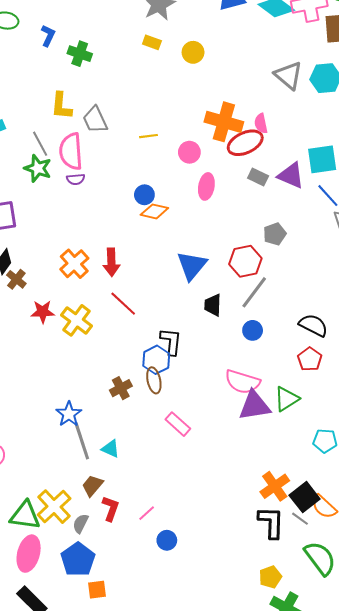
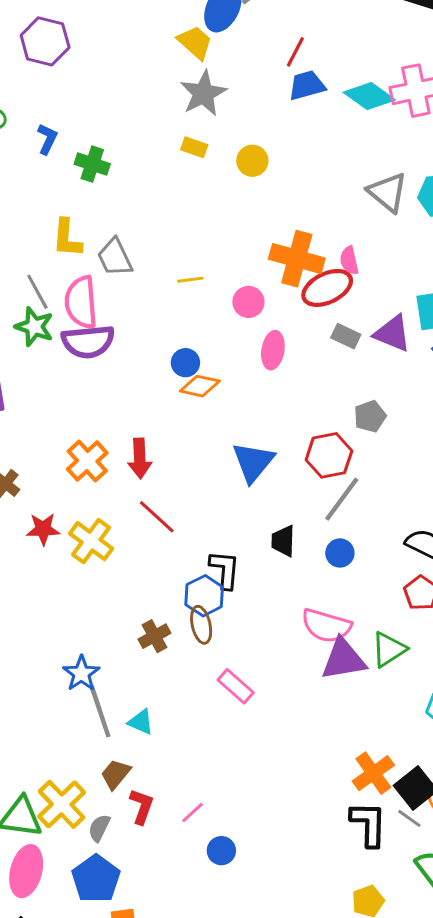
purple semicircle: (76, 179) -> (88, 342), size x2.0
black trapezoid: (213, 305) -> (283, 541), moved

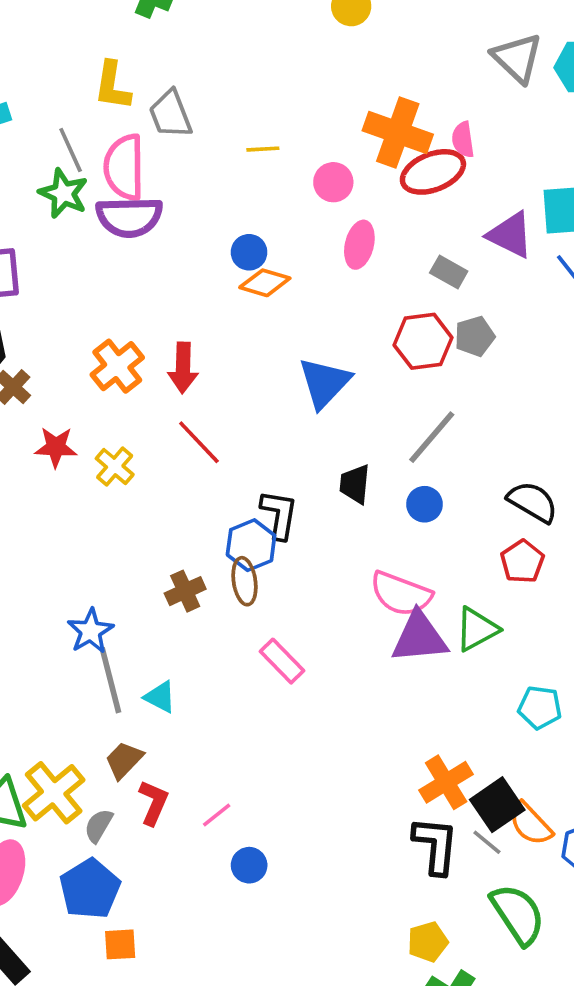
gray rectangle: (346, 336) -> (449, 272), moved
red hexagon: (329, 455) -> (423, 341), moved
yellow cross: (91, 541) -> (115, 466), size x0.7

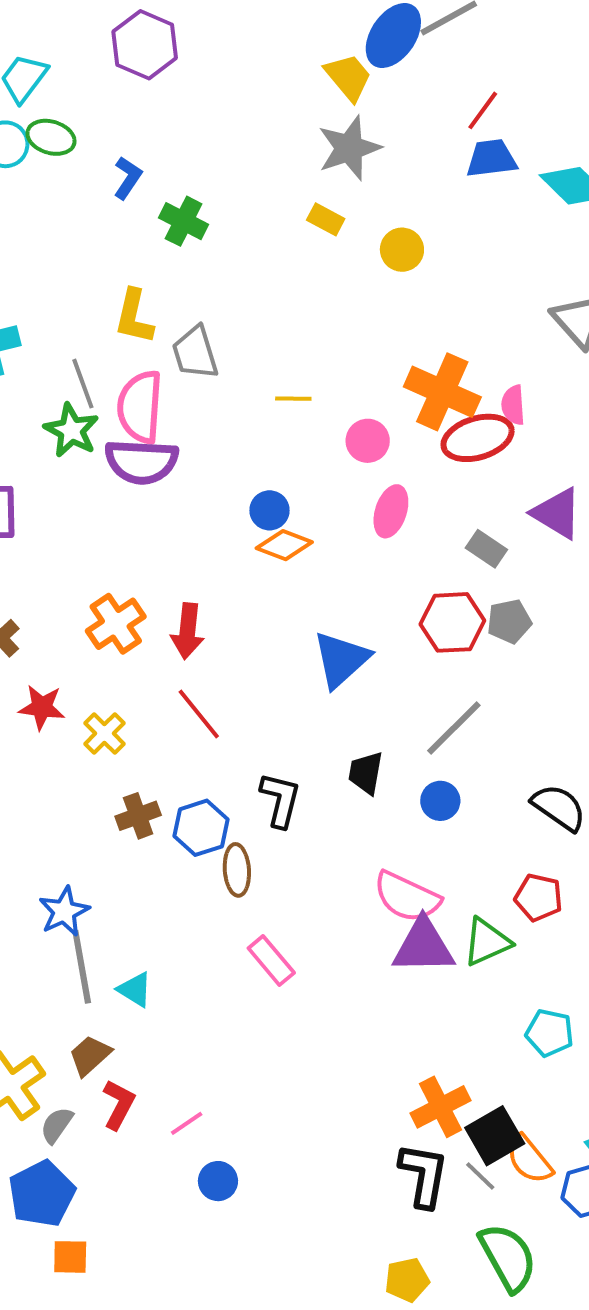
blue hexagon: (251, 545) -> (201, 828), moved
red pentagon: (522, 561) -> (539, 897), moved, turned -30
brown cross: (185, 591) -> (138, 816), moved

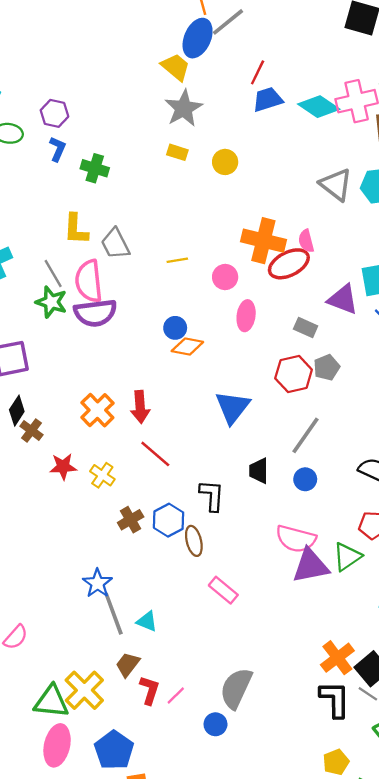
purple hexagon: (145, 45) -> (54, 113), moved, size x0.7
pink line: (187, 1123) -> (176, 695), moved
gray semicircle: (57, 1125) -> (236, 688), moved, size x1.8

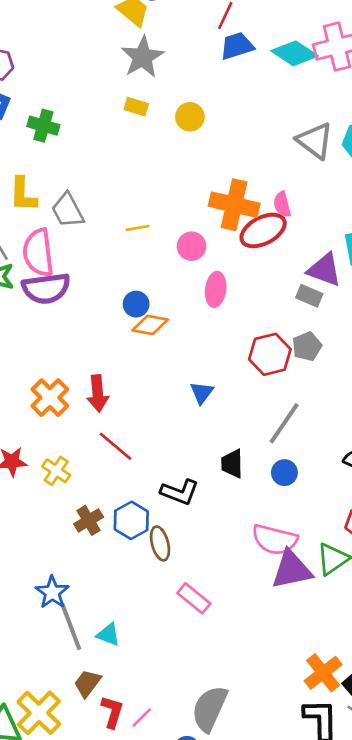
gray rectangle: (306, 328) -> (309, 296), moved
blue triangle: (233, 407) -> (202, 393), size x0.6
black L-shape: (212, 495) -> (180, 492), turned 108

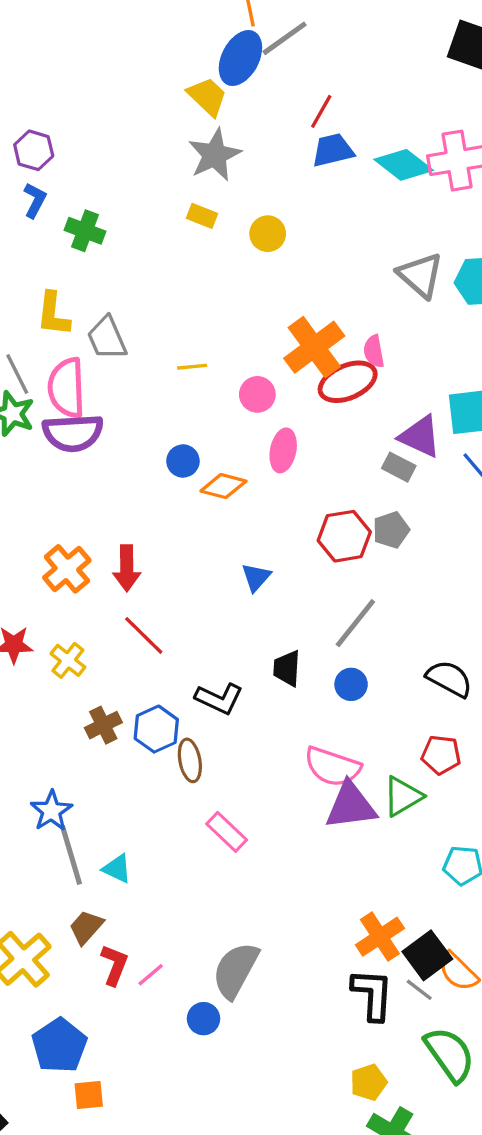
orange cross: (234, 205) -> (314, 347), turned 36
orange diamond: (150, 325) -> (223, 486), moved

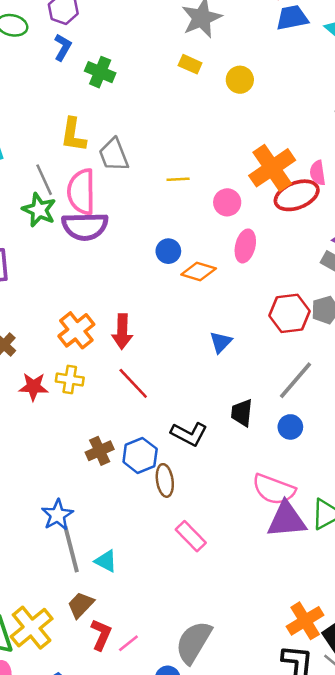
yellow cross: (68, 660) -> (70, 379), moved, turned -32

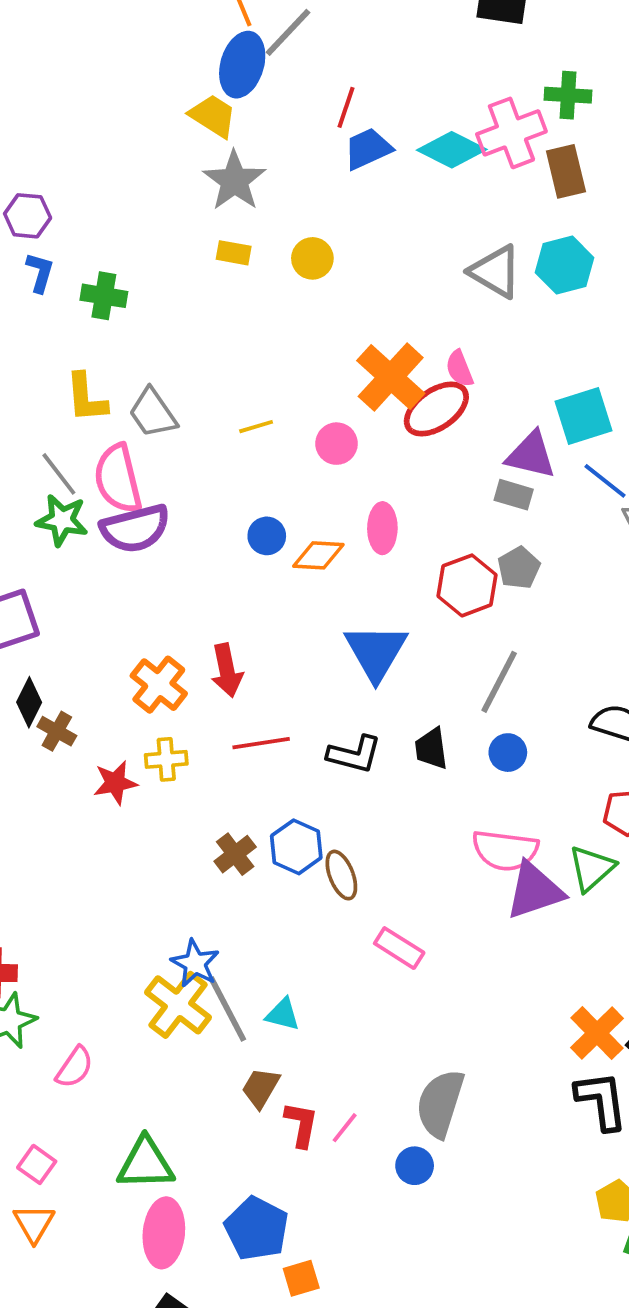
pink ellipse: (245, 246) -> (382, 528), moved
blue triangle: (221, 342) -> (376, 652), size x1.8
red line: (133, 383) -> (261, 743), turned -42
black L-shape: (189, 434) -> (354, 754), moved
yellow cross: (32, 628) -> (178, 1005), moved

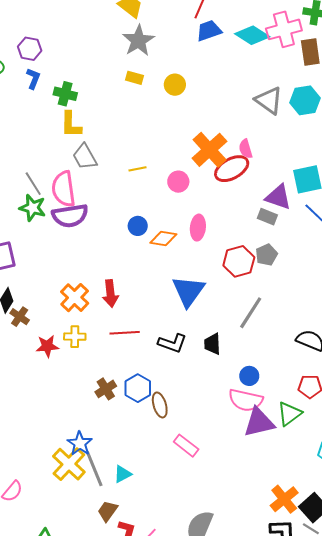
yellow L-shape: (86, 398) -> (71, 124), moved
blue circle: (508, 753) -> (249, 376), moved
cyan triangle: (283, 1014) -> (123, 474), turned -48

